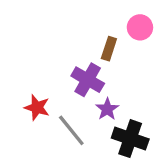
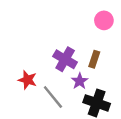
brown rectangle: (109, 49) -> (94, 59), moved

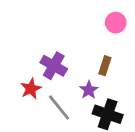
purple cross: (65, 59) -> (54, 66), moved
red star: (27, 80) -> (31, 89), turned 30

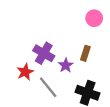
purple star: (89, 90) -> (66, 65), moved

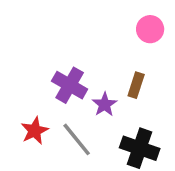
red star: (25, 72) -> (35, 131), moved

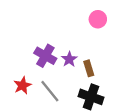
brown rectangle: (136, 85) -> (89, 68), moved, turned -35
purple star: (105, 104) -> (69, 59), moved

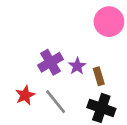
pink circle: (98, 19) -> (109, 22), size x1.5
purple cross: (45, 56) -> (51, 62), turned 30

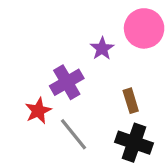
purple star: (77, 66) -> (102, 49), moved
red star: (25, 95) -> (38, 111), moved

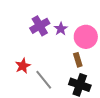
pink circle: (144, 28) -> (86, 37), moved
purple cross: (67, 82) -> (40, 26), moved

